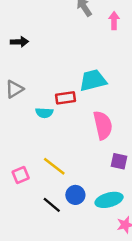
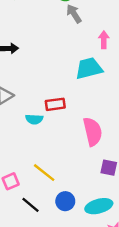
pink arrow: (114, 21) -> (104, 40), moved
cyan trapezoid: (93, 80) -> (89, 68), moved
black line: (52, 205) -> (30, 205), moved

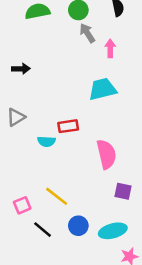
pink arrow: (104, 40) -> (110, 48), moved

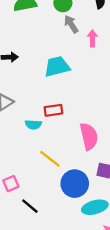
cyan trapezoid: (103, 89) -> (57, 67), moved
yellow line: (57, 196) -> (50, 159), moved
blue circle: (78, 226) -> (75, 184), moved, size x1.5

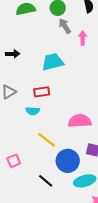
red rectangle: (53, 110) -> (42, 92), moved
pink semicircle: (89, 136) -> (80, 121), turned -80
black line: (30, 206) -> (46, 181), moved

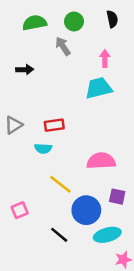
gray arrow: (65, 26) -> (63, 46), moved
black arrow: (13, 54) -> (25, 70), moved
cyan trapezoid: (53, 62) -> (99, 88), moved

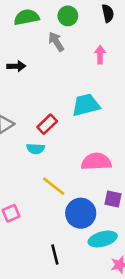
cyan trapezoid: (99, 88) -> (86, 105), moved
red rectangle: (54, 125) -> (47, 124), turned -36
black line: (59, 235) -> (55, 254), moved, turned 36

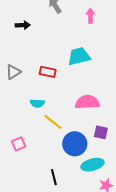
red rectangle: (47, 124) -> (48, 72), turned 56
cyan semicircle: (36, 149) -> (37, 103), moved

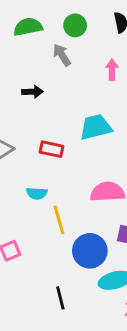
black arrow: (23, 25) -> (32, 92), moved
yellow line: (53, 122) -> (59, 220), turned 36

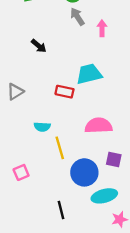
gray arrow: (62, 55) -> (77, 17), moved
black arrow: (32, 92) -> (39, 46), turned 42
red rectangle: (52, 149) -> (64, 92), moved

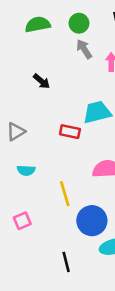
cyan semicircle: (42, 127) -> (26, 170), moved

